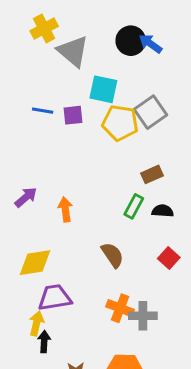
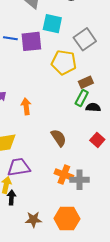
purple square: (73, 115) -> (31, 41), size x1.5
yellow pentagon: (120, 123) -> (64, 62), moved
green rectangle: (134, 206) -> (82, 98), moved

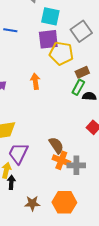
purple square: (31, 41) -> (48, 39), moved
orange arrow: (26, 106) -> (35, 81), moved
brown semicircle: (59, 138) -> (56, 145), moved
purple trapezoid: (19, 167) -> (18, 153), turned -55

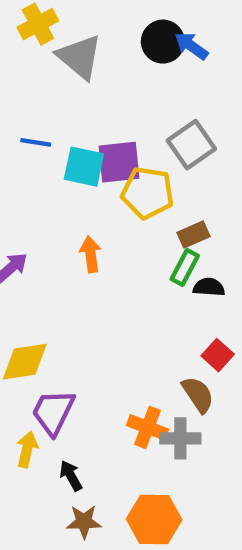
cyan square: (50, 16) -> (84, 167), moved
brown semicircle: (56, 145) -> (198, 395), moved
black arrow: (11, 182) -> (71, 476), moved, turned -32

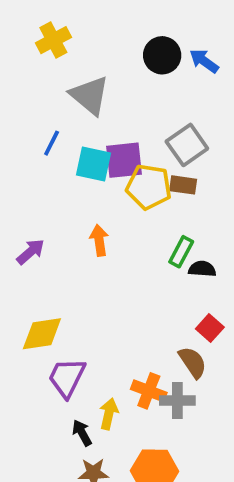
blue arrow: (191, 46) -> (204, 61), moved
gray triangle: (80, 57) -> (90, 95), moved
blue line: (36, 142) -> (52, 143), turned -72
brown rectangle: (194, 234) -> (183, 185), moved, turned 32
yellow arrow: (27, 449) -> (109, 414), moved

